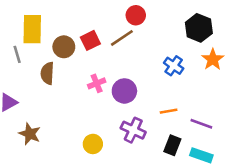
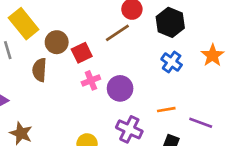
black hexagon: (199, 28) -> (170, 22), moved
yellow rectangle: (32, 29) -> (24, 24), turned -40
red square: (90, 40) -> (82, 53), moved

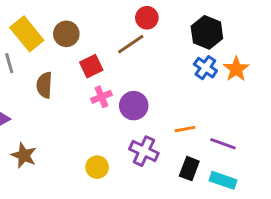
black hexagon: (170, 22) -> (207, 32), moved
brown circle: (57, 42) -> (66, 34), moved
blue cross: (172, 62) -> (205, 68), moved

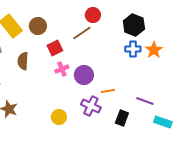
blue cross: (205, 68) -> (133, 49), turned -35
orange line: (185, 129) -> (108, 91), moved
cyan rectangle: (223, 180) -> (163, 122), moved

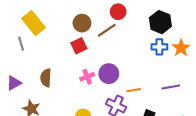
brown circle: (38, 26) -> (82, 23), moved
brown semicircle: (23, 61) -> (46, 78), moved
pink cross: (62, 69) -> (87, 77), moved
purple line: (145, 101) -> (171, 87), moved, turned -30

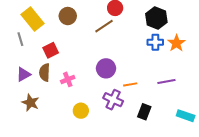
brown circle: (82, 23) -> (68, 16), moved
red square: (79, 46) -> (51, 50), moved
pink cross: (87, 77) -> (68, 79), moved
purple triangle: (14, 83) -> (23, 74), moved

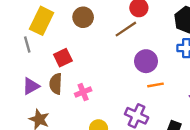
yellow rectangle: (32, 19) -> (42, 21), turned 65
purple circle: (106, 68) -> (146, 61), moved
orange line: (130, 84) -> (156, 85), moved

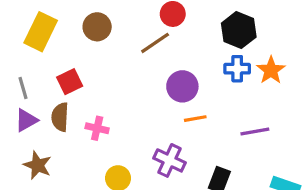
gray line: (27, 45) -> (23, 88), moved
pink cross: (83, 92) -> (97, 128), turned 35

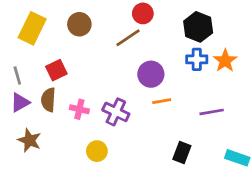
purple cross: (170, 160) -> (116, 112), moved

